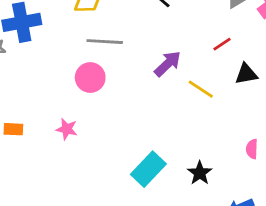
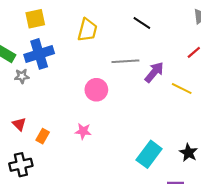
gray line: (105, 42) -> (125, 61), moved
orange rectangle: (13, 129) -> (43, 136), turned -56

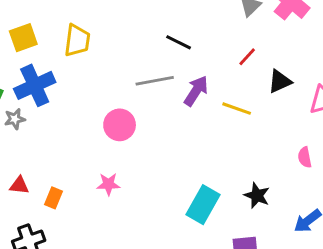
black line: (142, 23) -> (179, 42), moved
yellow trapezoid: (87, 30) -> (77, 40), moved
red triangle: (19, 124) -> (19, 185), turned -32

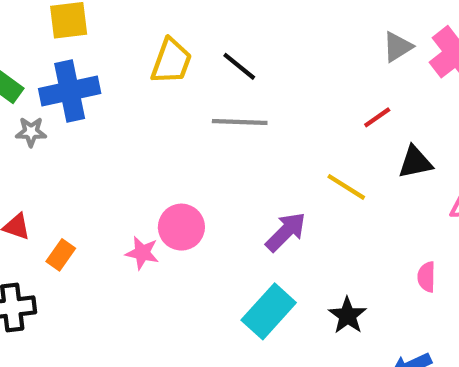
yellow trapezoid: (77, 40) -> (171, 61), moved
black line: (179, 42) -> (239, 66), moved
purple arrow: (196, 91) -> (286, 232), moved
pink circle: (120, 125) -> (181, 227), moved

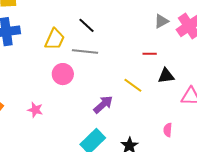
yellow trapezoid: (171, 61) -> (55, 39), moved
red line: (377, 117) -> (150, 54), turned 32
pink circle: (181, 227) -> (63, 74), moved

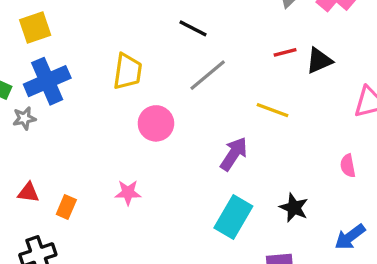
black line: (87, 25) -> (193, 28), moved
gray line: (85, 52) -> (208, 75), moved, turned -30
black triangle: (166, 76) -> (319, 61), moved

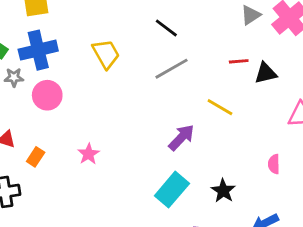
yellow trapezoid: (128, 71) -> (106, 54), turned -48
pink circle: (156, 123) -> (47, 95), moved
pink star: (128, 193) -> (89, 154), turned 30

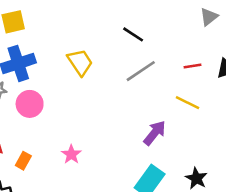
red line: (239, 61) -> (193, 66), moved

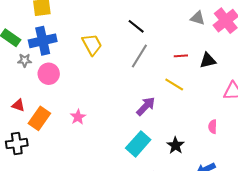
gray triangle: (209, 17) -> (198, 18), turned 49
gray line: (141, 71) -> (139, 56), turned -30
orange rectangle: (23, 161) -> (39, 118), size x1.6

